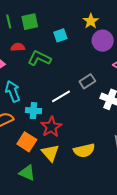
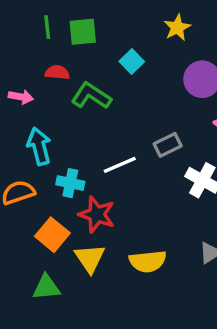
yellow star: (91, 21) -> (177, 28), moved
cyan square: (60, 35) -> (132, 61), turned -32
red star: (51, 127) -> (97, 214), turned -30
green triangle: (27, 173) -> (46, 287), turned -36

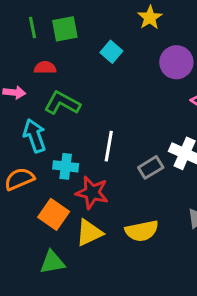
green L-shape: (91, 96) -> (62, 103), moved
gray rectangle: (168, 145) -> (151, 167), moved
white line: (120, 165) -> (109, 146), turned -52
yellow triangle: (90, 258) -> (89, 233), turned 44

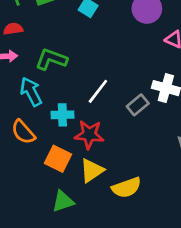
red semicircle: (45, 68) -> (13, 29), moved
white line: (109, 146) -> (98, 91), turned 36
orange semicircle: (19, 179) -> (23, 132), turned -100
yellow semicircle: (142, 231) -> (126, 188), moved

